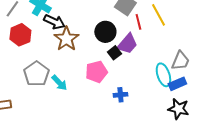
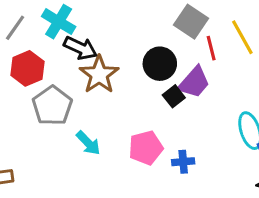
pink pentagon: (96, 72) -> (146, 148), moved
gray pentagon: (36, 74) -> (52, 106), moved

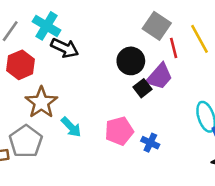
brown star: (99, 75) -> (41, 102), moved
gray pentagon: (52, 106) -> (26, 141), moved
blue cross: (183, 162) -> (150, 143), turned 30

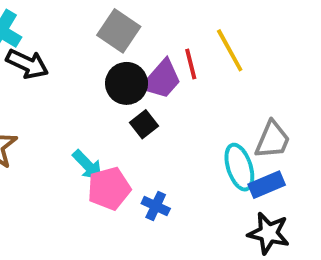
gray square: (157, 26) -> (119, 31), moved
purple trapezoid: (159, 77) -> (162, 80), moved
cyan arrow: (71, 127) -> (88, 165), moved

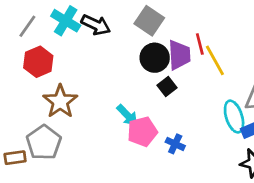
yellow line: (230, 50) -> (215, 60), moved
black arrow: (27, 64) -> (96, 25), moved
purple trapezoid: (162, 80) -> (179, 55), turned -44

